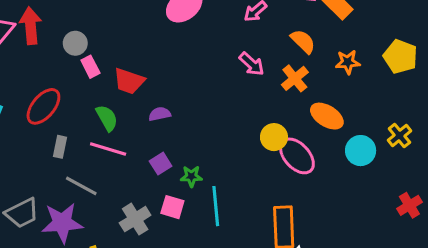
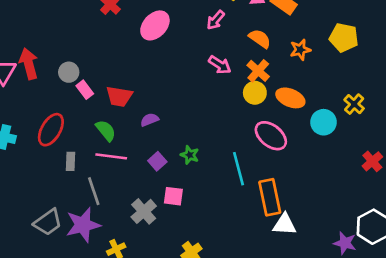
yellow circle: (274, 137) -> (255, 93), moved
green star: (191, 176) -> (190, 155), moved, turned 30
gray line: (81, 186) -> (94, 191), turned 52
cyan line: (216, 206) -> (239, 169), moved

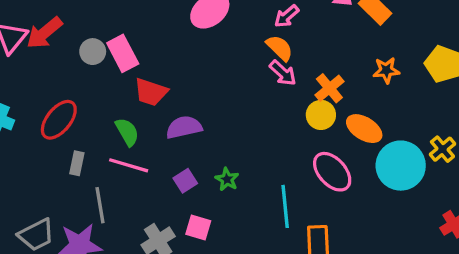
orange semicircle: (260, 39) -> (280, 48), moved
red arrow: (29, 64) -> (44, 33), turned -124
pink rectangle: (85, 90) -> (123, 53), moved, size x1.5
purple semicircle: (150, 120) -> (184, 127), size x1.5
cyan circle: (324, 122) -> (401, 166), size x1.5

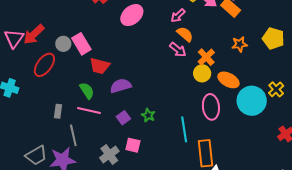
orange semicircle: (280, 48) -> (185, 34), moved
red ellipse: (59, 120) -> (44, 65), moved
pink ellipse: (332, 172) -> (211, 107), turned 40

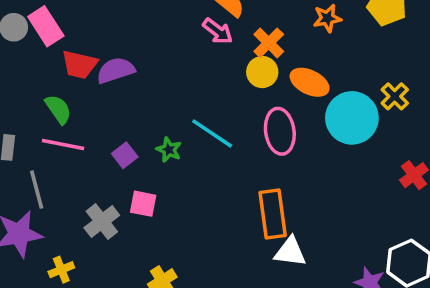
purple semicircle: (121, 86) -> (116, 70), moved
cyan line: (184, 129) -> (212, 133), moved, turned -45

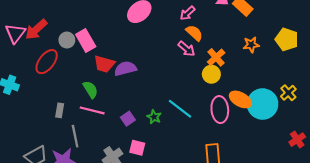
orange ellipse: (310, 82) -> (240, 99), moved

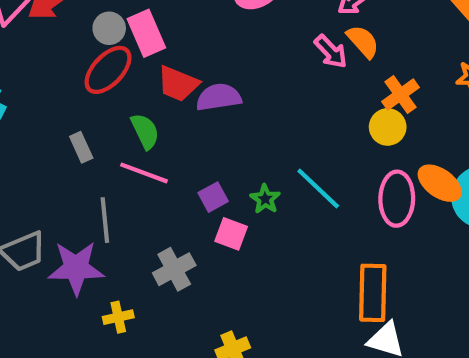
pink arrow: (186, 49) -> (331, 52), moved
red ellipse: (47, 62) -> (108, 70), moved
gray rectangle: (60, 110) -> (81, 147), moved, turned -40
pink square: (137, 148) -> (231, 234), moved

